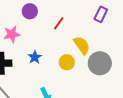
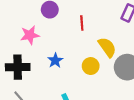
red line: (59, 23) -> (82, 23), turned -40

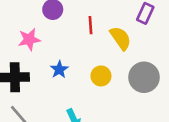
yellow semicircle: (107, 47) -> (121, 38), moved

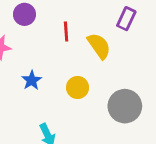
gray circle: (144, 77) -> (125, 106), moved

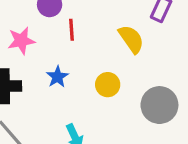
red line: (66, 32) -> (72, 30), moved

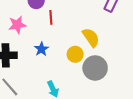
yellow semicircle: (131, 39) -> (91, 37), moved
gray circle: (159, 105) -> (95, 68), moved

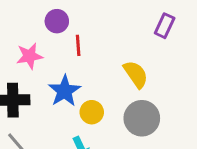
blue star: (41, 49) -> (64, 91), size x1.5
yellow circle: (75, 54) -> (92, 112), moved

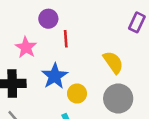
pink star: (30, 56) -> (26, 47), turned -30

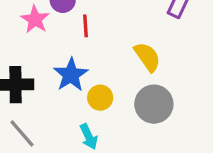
pink star: (26, 47) -> (35, 19), moved

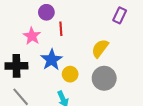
pink star: (35, 19) -> (32, 36), moved
yellow semicircle: (147, 57) -> (100, 48), turned -108

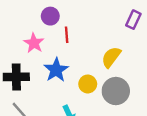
yellow circle: (70, 74) -> (88, 84), moved

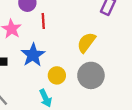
yellow circle: (88, 84) -> (57, 75), moved

